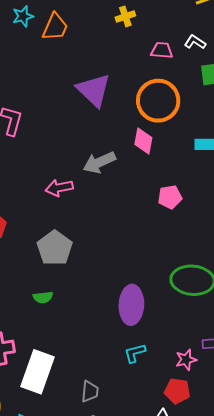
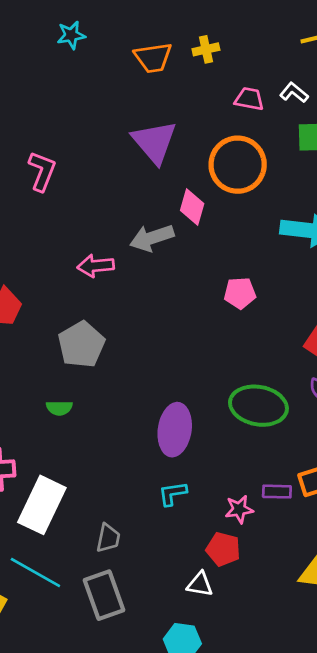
orange trapezoid: (55, 27) -> (153, 58), moved, turned 52
pink diamond: (143, 141) -> (192, 207), moved

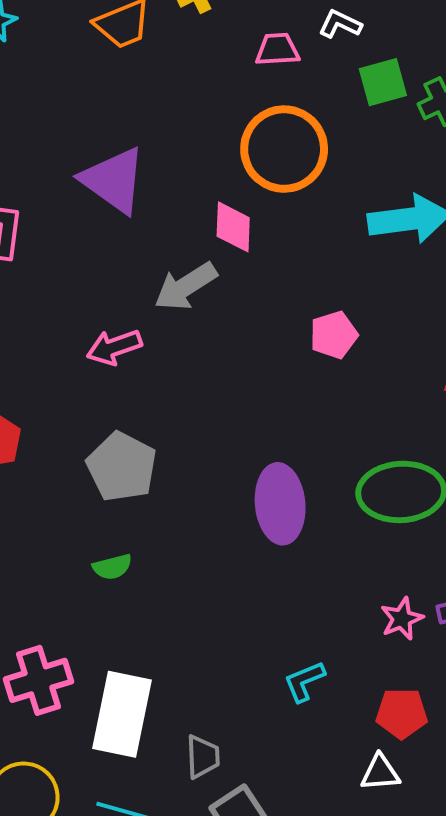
purple triangle: (154, 142) -> (114, 180), moved
purple ellipse: (175, 430) -> (280, 504), moved
cyan L-shape: (173, 494) -> (304, 681), moved
pink star: (239, 509) -> (402, 619), moved
gray trapezoid: (108, 538) -> (203, 757), moved

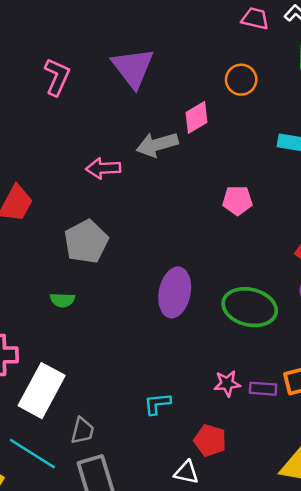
orange circle: (284, 149) -> (241, 80), size x0.6
pink diamond: (233, 227) -> (196, 117), turned 40

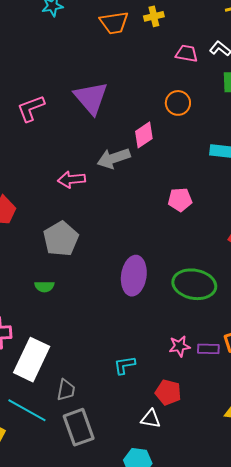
pink L-shape: (57, 77) -> (31, 108), turned -132

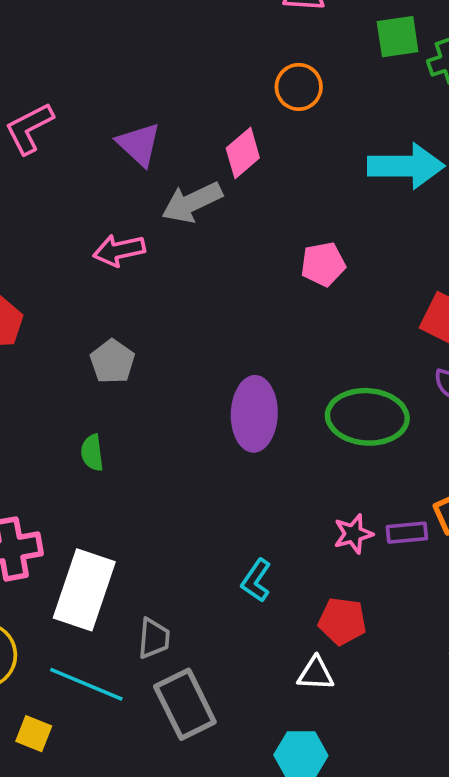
purple triangle: (91, 98) -> (139, 144), moved, size x0.7
gray pentagon: (61, 239) -> (112, 362), size x0.7
green semicircle: (44, 286) -> (92, 453), turned 90
cyan L-shape: (125, 365) -> (256, 580), turned -40

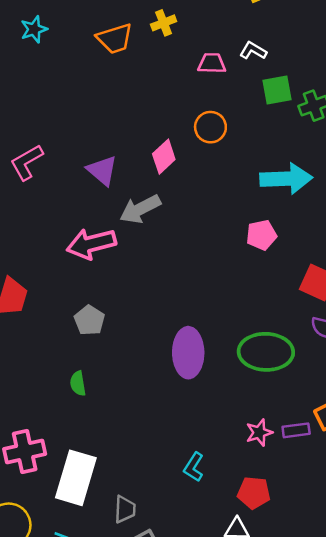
pink diamond: (243, 153) -> (164, 157), moved
pink arrow: (119, 250) -> (91, 244), size x1.4
pink pentagon: (323, 264) -> (261, 235), moved

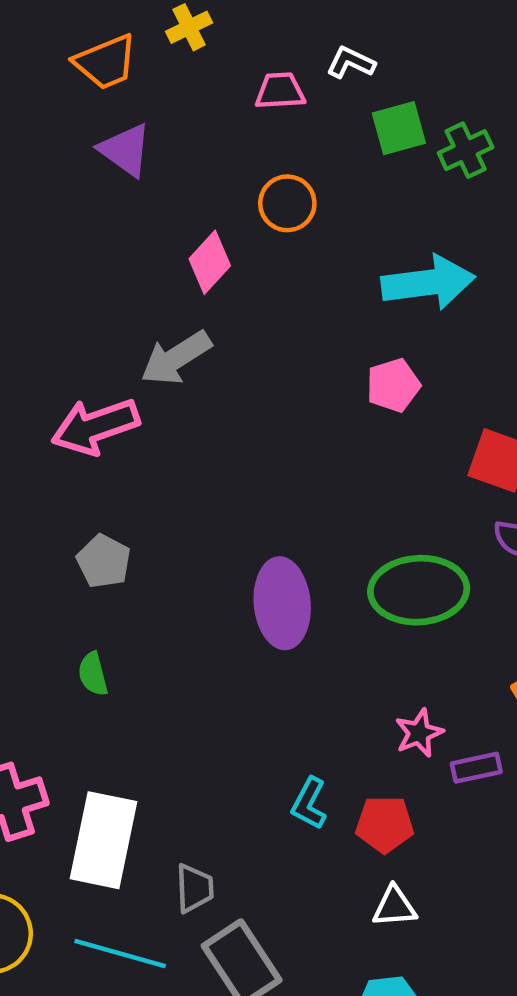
purple triangle: (102, 170) -> (125, 150), moved
purple rectangle: (296, 430) -> (476, 768), moved
red pentagon: (254, 493) -> (385, 824), moved

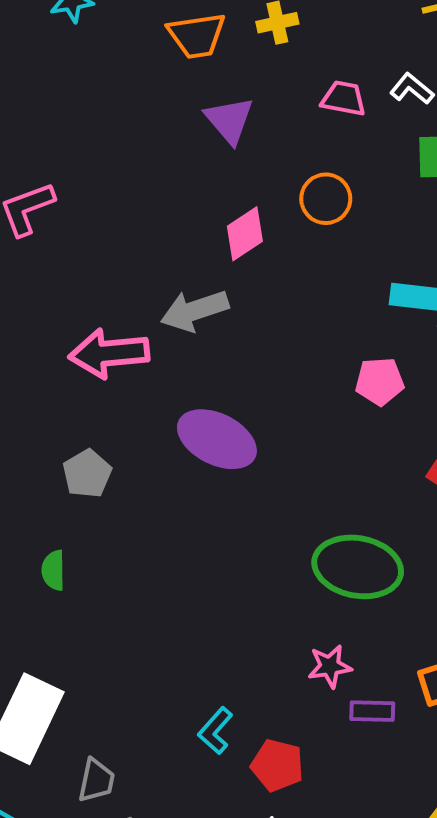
purple triangle: (125, 150) -> (229, 120), moved
purple ellipse: (282, 603) -> (217, 439), moved, turned -72
pink star: (419, 733) -> (330, 666), moved
purple rectangle: (476, 768) -> (372, 711), moved

